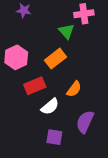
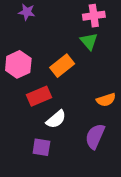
green triangle: (66, 31) -> (89, 41), moved
orange semicircle: (74, 89) -> (106, 100), moved, turned 35
purple square: (54, 137) -> (41, 147), moved

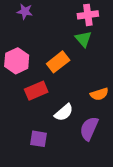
white semicircle: (56, 119) -> (64, 112), moved

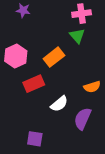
purple square: (39, 139) -> (35, 139), moved

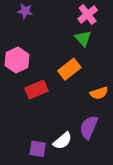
pink cross: (82, 14) -> (88, 14), turned -30
orange rectangle: (54, 57) -> (69, 69), moved
white semicircle: (59, 104) -> (63, 141), moved

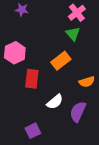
red rectangle: (36, 90) -> (32, 79), turned -60
white semicircle: (63, 141) -> (55, 102), moved
purple square: (38, 149) -> (33, 131), turned -35

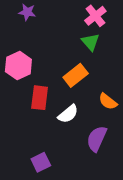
orange semicircle: (87, 82) -> (108, 101), turned 56
white semicircle: (55, 102) -> (68, 114), moved

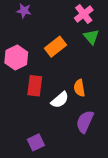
green triangle: (90, 42) -> (91, 37), moved
orange rectangle: (76, 75) -> (55, 47), moved
orange semicircle: (108, 101) -> (79, 88), moved, turned 42

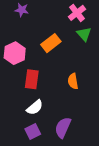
white semicircle: (60, 100) -> (35, 107), moved
purple semicircle: (85, 122) -> (63, 128), moved

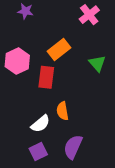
green triangle: (84, 34) -> (97, 63), moved
red rectangle: (32, 79) -> (46, 77), moved
orange semicircle: (73, 81) -> (63, 111), moved

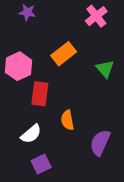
red rectangle: (46, 77) -> (40, 94), moved
white semicircle: (40, 124) -> (31, 134), moved
purple semicircle: (73, 147) -> (100, 143), moved

